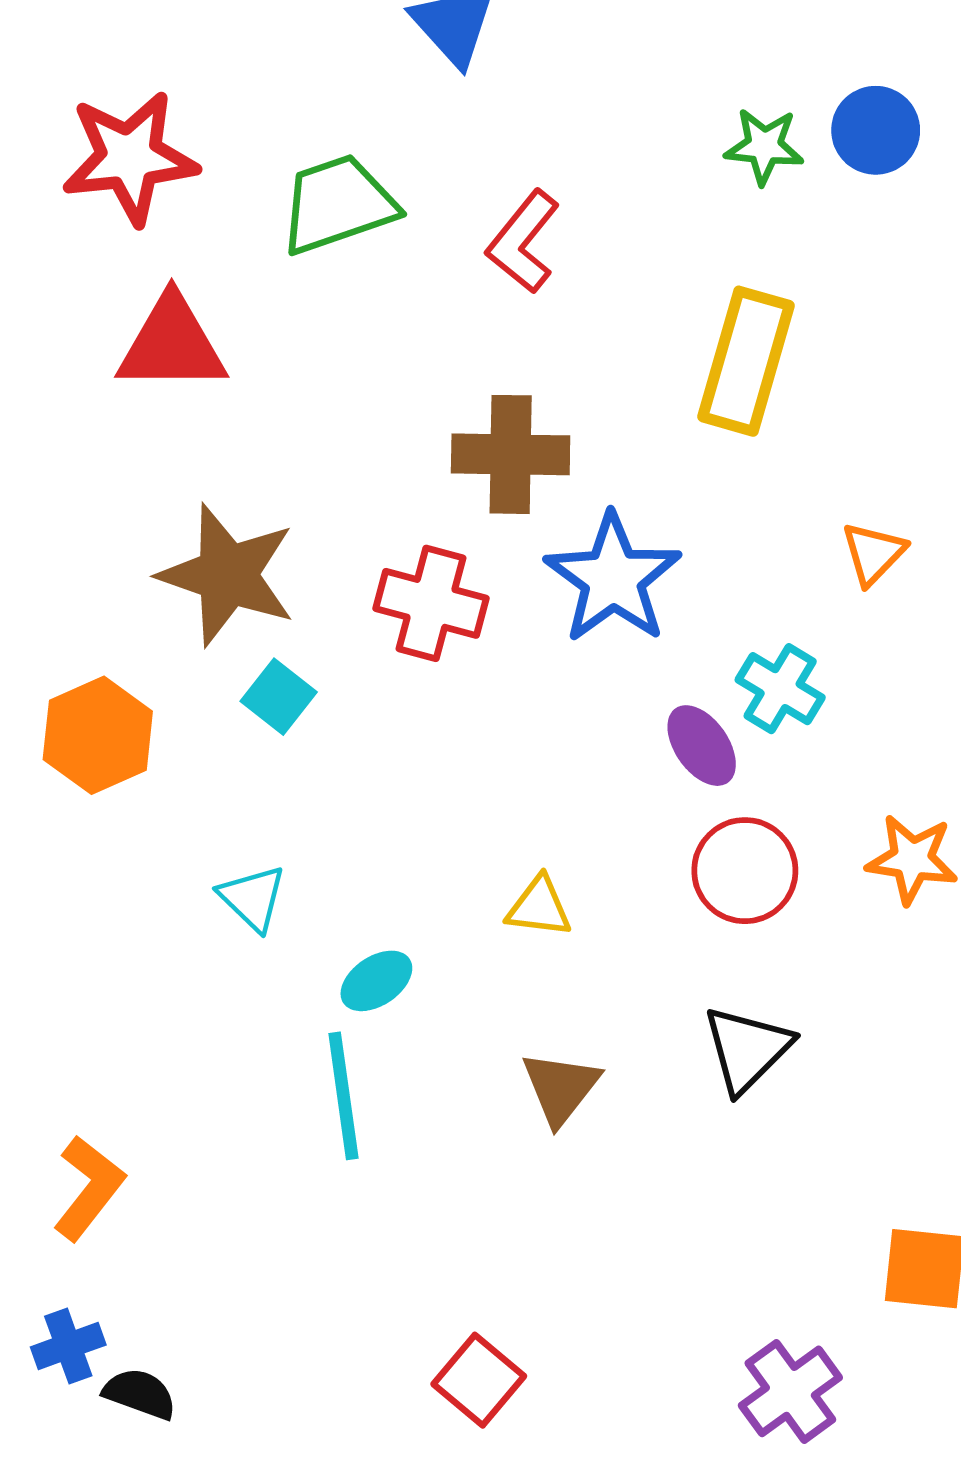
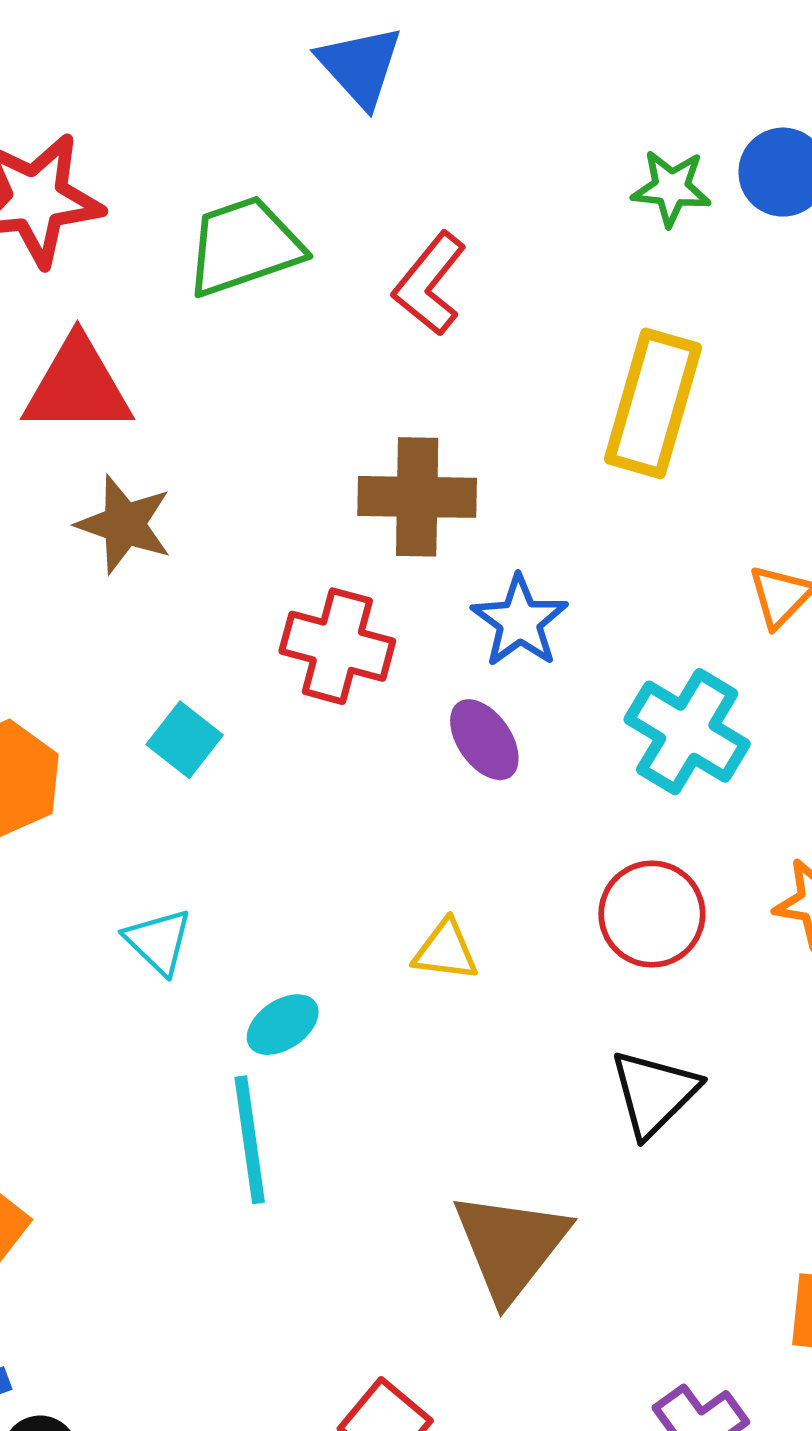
brown star: (227, 575) -> (124, 524), moved, size x0.7
blue star: (613, 578) -> (520, 621), size x0.7
cyan cross: (780, 689) -> (687, 732), size x1.4
purple ellipse: (702, 746) -> (484, 740), moved
brown triangle: (561, 1088) -> (511, 1246), moved, size x1.5

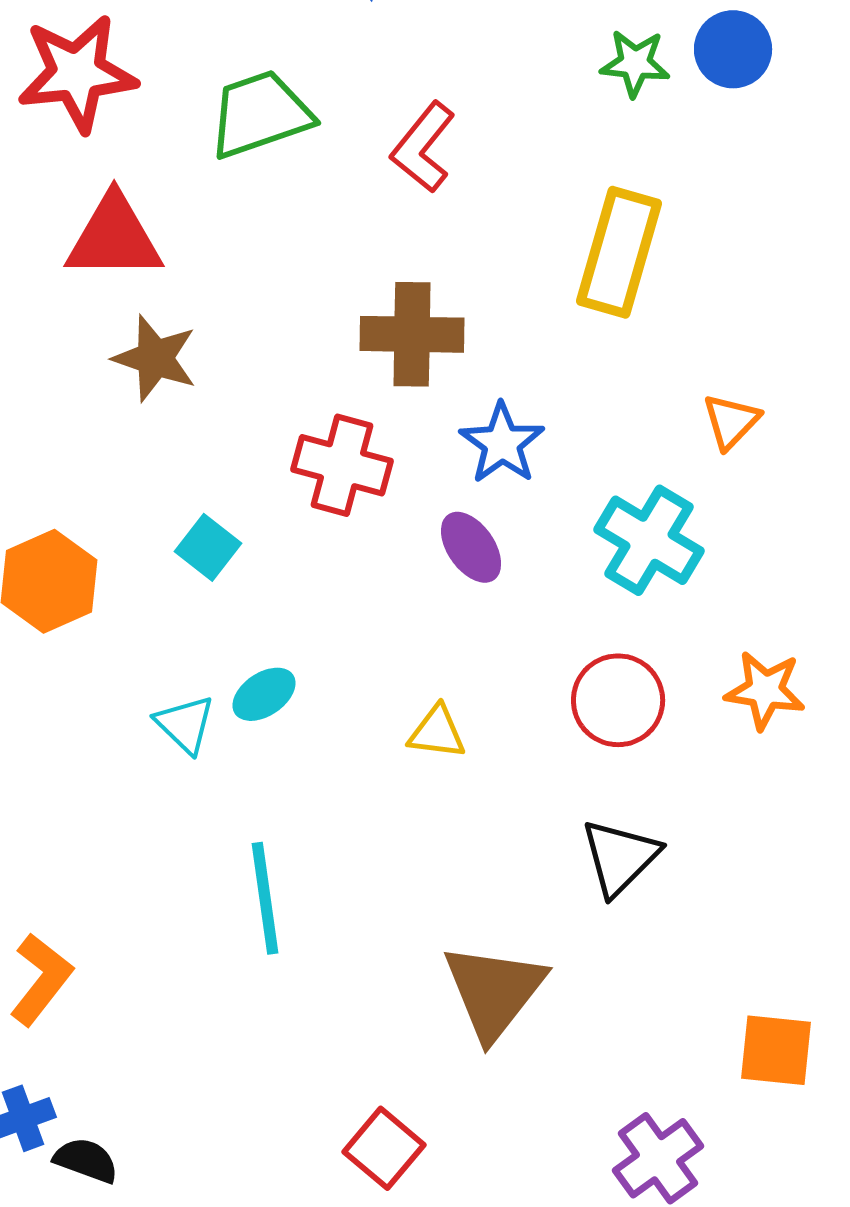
cyan ellipse: (283, 1025) -> (264, 694), moved

